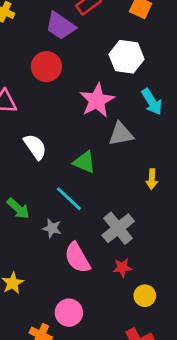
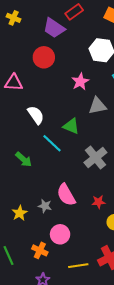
pink star: (97, 100) -> (80, 82), size x0.7
cyan line: (69, 199) -> (52, 143), moved
gray star: (52, 228) -> (45, 206), moved
gray cross: (118, 228) -> (95, 157), moved

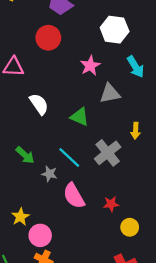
cyan line: (52, 143) -> (69, 157), moved
gray star: (45, 206) -> (49, 174), moved
pink circle: (60, 234) -> (40, 235), moved

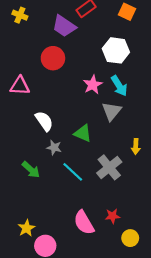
cyan arrow: (135, 67) -> (119, 86), moved
gray triangle: (110, 94) -> (111, 111), turned -40
gray star: (49, 174) -> (54, 148), moved
pink semicircle: (74, 196) -> (84, 223), moved

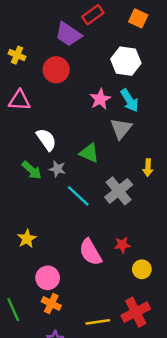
yellow cross: (20, 15) -> (17, 55), moved
green arrow: (31, 170) -> (32, 170), moved
yellow star: (26, 228) -> (27, 239), moved

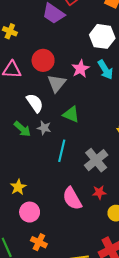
red circle: (56, 70) -> (43, 60), moved
gray triangle: (121, 129) -> (57, 83), moved
gray cross: (119, 191) -> (96, 160), moved
cyan line: (78, 196) -> (62, 151), turned 60
pink circle: (48, 278) -> (30, 212), moved

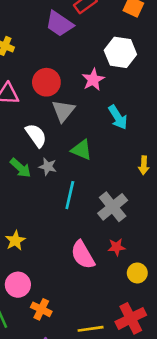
pink star: (80, 69) -> (93, 80), moved
cyan arrow: (105, 70) -> (118, 117), moved
pink circle: (30, 212) -> (18, 285), moved

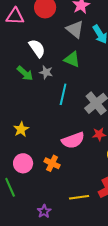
gray triangle: (63, 111) -> (75, 29), moved, turned -30
pink semicircle: (83, 255) -> (73, 140), turned -80
orange cross: (41, 309) -> (52, 163), moved

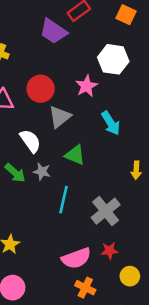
gray triangle: (75, 29) -> (60, 117), moved, turned 42
orange cross: (52, 163) -> (85, 288), moved

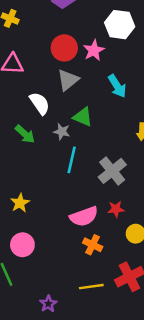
red circle: (41, 89) -> (64, 48), moved
gray star: (42, 172) -> (62, 132), moved

